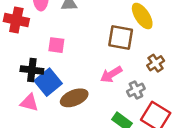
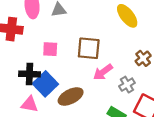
brown square: (121, 38) -> (89, 48), moved

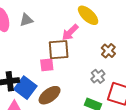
pink square: (50, 49) -> (47, 65), moved
pink arrow: (103, 72) -> (70, 32), moved

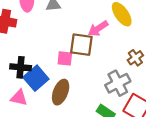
gray cross: (98, 76) -> (118, 83), size x1.5
brown ellipse: (50, 95) -> (61, 92), turned -45

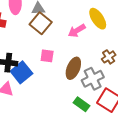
brown square: (81, 45) -> (41, 23), moved, turned 30
brown ellipse: (61, 92) -> (73, 68), moved

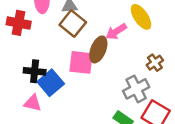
pink square: (47, 56) -> (81, 62), size x1.5
brown ellipse: (73, 68) -> (98, 49), moved

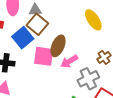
pink arrow: (116, 32) -> (69, 61), moved
blue square: (51, 83) -> (23, 38), moved

